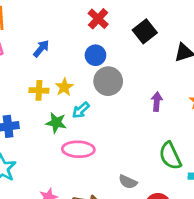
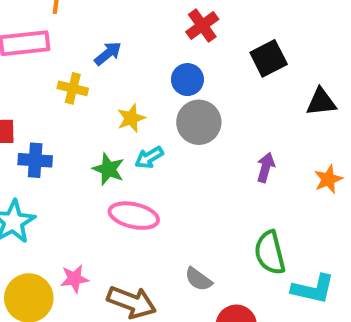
yellow cross: (39, 90) -> (73, 88), moved

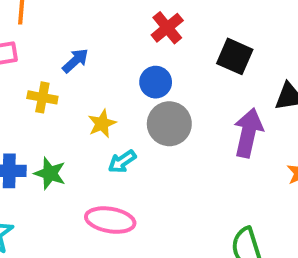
black square: (269, 58) -> (235, 56), turned -36
purple arrow: (266, 168) -> (248, 133), moved, size x1.6
green star: (108, 169) -> (50, 173), moved

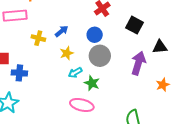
blue arrow: (75, 61) -> (62, 31), moved
green star: (50, 173) -> (92, 83), moved
pink ellipse: (110, 220) -> (82, 105), moved

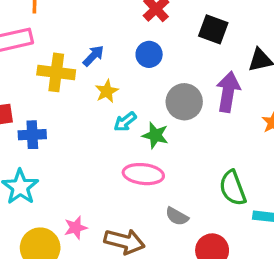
yellow cross: (38, 38) -> (56, 72), size x1.5
gray circle: (100, 56) -> (184, 102), moved

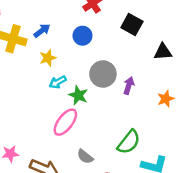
purple arrow: (228, 92) -> (129, 86), moved, size x0.6
pink ellipse: (143, 174) -> (65, 122), turned -68
green semicircle: (233, 188) -> (129, 142), turned -130

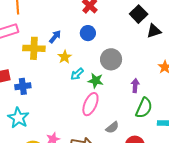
black square: (132, 25) -> (139, 14), moved, turned 30
purple arrow: (129, 86) -> (135, 86), moved
gray semicircle: (85, 157) -> (112, 127), turned -64

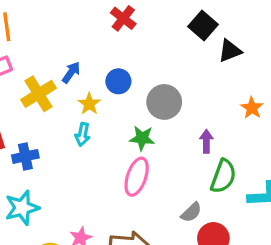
blue circle: (88, 33) -> (118, 81), moved
yellow cross: (34, 48) -> (39, 94), turned -30
cyan arrow: (77, 74) -> (83, 134), moved, turned -32
cyan star: (18, 118) -> (22, 208), turned 30
gray semicircle: (112, 127) -> (191, 212), moved

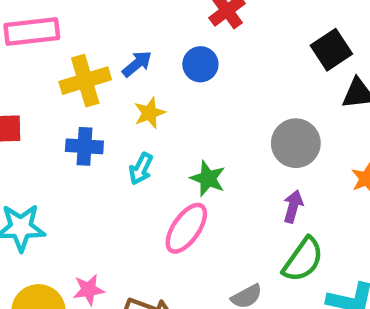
blue circle: (118, 81) -> (200, 64), moved
gray circle: (164, 102) -> (296, 143), moved
cyan arrow: (83, 134) -> (141, 169), moved
blue cross: (25, 156) -> (84, 146), moved

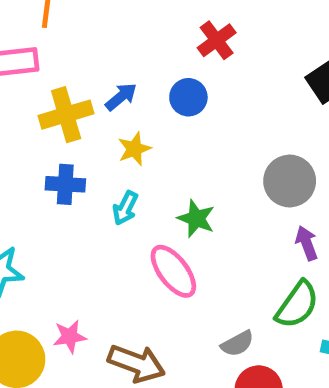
purple arrow: (293, 206) -> (307, 243), moved, turned -36
pink ellipse: (186, 228) -> (173, 271), turned -72

